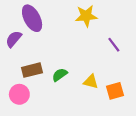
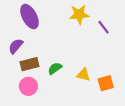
purple semicircle: (14, 39) -> (16, 46), moved
purple line: (114, 45) -> (104, 27), moved
pink circle: (19, 94) -> (28, 86), moved

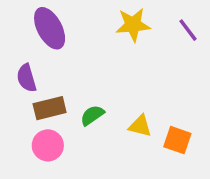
purple line: (104, 27) -> (188, 30), moved
purple semicircle: (16, 46) -> (27, 78), turned -56
orange square: (106, 83) -> (177, 140), turned 35

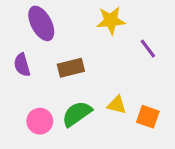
purple line: (188, 30) -> (148, 49), moved
brown rectangle: (50, 108) -> (71, 68), moved
green semicircle: (92, 115) -> (77, 114), moved, size x1.5

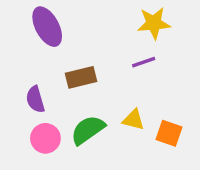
yellow star: (111, 20) -> (154, 23), moved
purple line: (148, 49) -> (144, 62), moved, turned -72
purple semicircle: (22, 65) -> (35, 99), moved

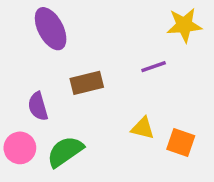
yellow star: (154, 23) -> (184, 25), moved
green semicircle: (88, 130) -> (65, 152), moved
pink circle: (45, 138) -> (20, 148), moved

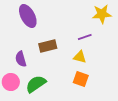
yellow triangle: (143, 128) -> (80, 57), moved
orange square: (181, 142) -> (81, 79), moved

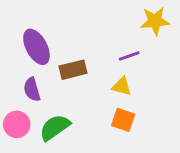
purple ellipse: (28, 16) -> (36, 47), moved

